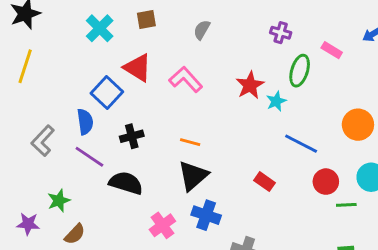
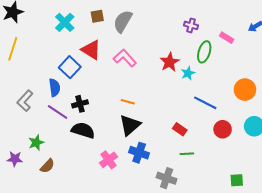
gray semicircle: (202, 30) -> (123, 21), moved, size x1.6
black cross: (132, 136) -> (80, 104), moved
green line: (346, 205) -> (187, 154), moved

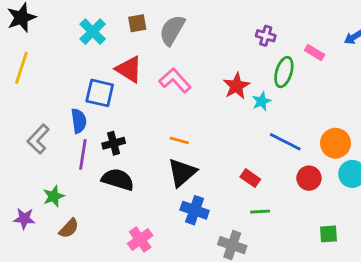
blue square: (70, 67) -> (100, 93), turned -30
orange circle: (245, 90) -> (335, 143), moved
purple line: (58, 112) -> (83, 154), turned 65
pink cross: (108, 160) -> (140, 240), moved
green square: (237, 180) -> (329, 234), moved

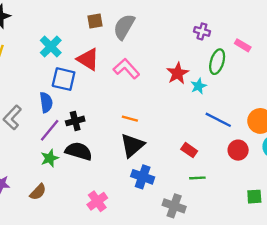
cyan cross: (93, 32) -> (51, 47), moved
purple line: (83, 154) -> (50, 130), turned 30
green star: (54, 196) -> (50, 158), moved

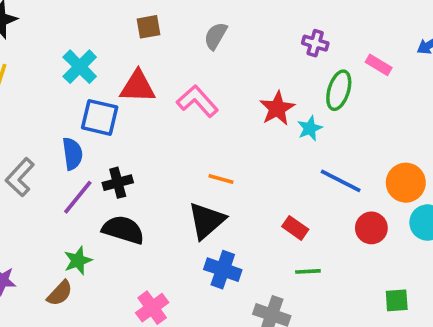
gray semicircle: (124, 27) -> (216, 36), moved, size x0.7
red triangle: (88, 59) -> (138, 87), turned -30
orange line: (130, 119) -> (221, 179), moved
green star: (50, 158) -> (78, 261), moved

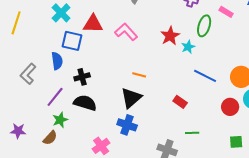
purple line: (78, 197) -> (55, 97), moved
red circle: (371, 228) -> (230, 107), moved
blue cross: (223, 270) -> (127, 125), moved
green line: (308, 271) -> (192, 133), moved

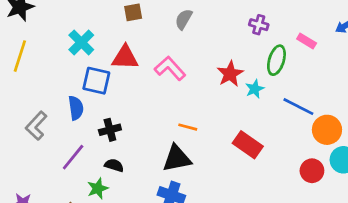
blue line: (205, 76) -> (298, 107), moved
black triangle: (131, 98) -> (177, 158), turned 30
red rectangle: (180, 102) -> (248, 145), moved, size x1.5
black semicircle: (85, 103) -> (114, 165), size x0.6
green star: (60, 120) -> (98, 188), moved

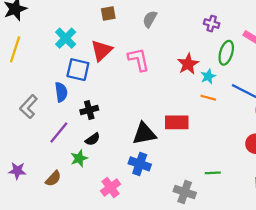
red triangle: (125, 57) -> (102, 50), turned -45
pink L-shape: (170, 68) -> (139, 59), turned 30
orange line: (188, 127) -> (208, 98), moved
red rectangle: (248, 145) -> (177, 122), moved, turned -35
black semicircle: (114, 165) -> (93, 139), turned 128

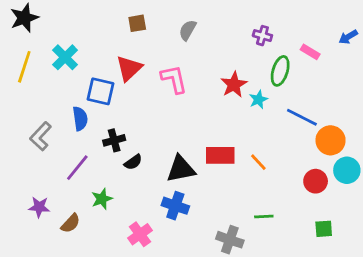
cyan cross: (66, 38) -> (65, 57), moved
orange line: (208, 98) -> (258, 162), moved, turned 32
black semicircle: (93, 139) -> (133, 162), moved
purple star: (17, 171) -> (39, 207), moved

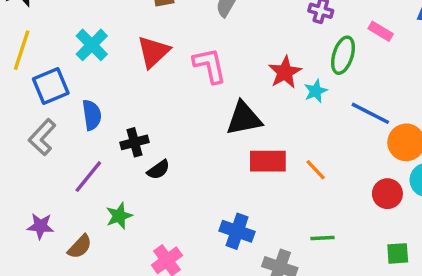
cyan cross: (65, 57) -> (92, 45), moved
blue square: (100, 91) -> (51, 86), moved, turned -36
black triangle: (181, 169) -> (244, 118), moved
blue cross: (175, 206) -> (237, 231), moved

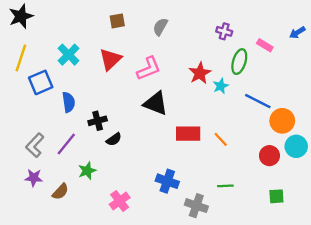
pink L-shape: (210, 65) -> (149, 69), turned 80
black triangle: (244, 118) -> (156, 103), moved, turned 32
gray L-shape: (42, 137) -> (35, 145), moved

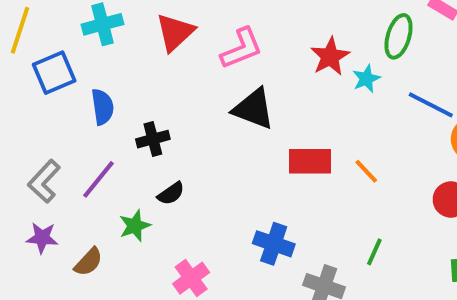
cyan cross: (69, 55) -> (103, 24), turned 30
black semicircle: (114, 139) -> (171, 193), moved
green line: (225, 186) -> (374, 252), turned -63

